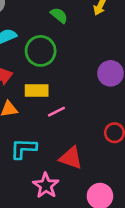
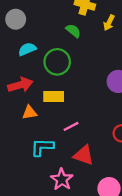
pink line: (56, 112) -> (71, 126), moved

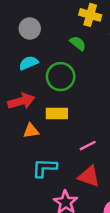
gray circle: (16, 19) -> (30, 28), moved
pink line: (71, 126) -> (88, 146), moved

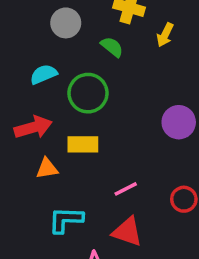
gray circle: (30, 28) -> (66, 23), moved

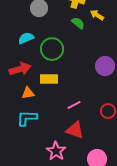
yellow arrow: (165, 35) -> (97, 15), turned 96
green semicircle: (112, 47) -> (78, 23), moved
cyan L-shape: (66, 220) -> (27, 118), moved

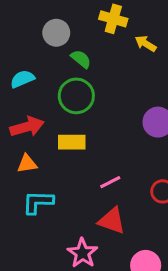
green semicircle: (78, 23) -> (81, 59), moved
cyan semicircle: (26, 38) -> (22, 79), moved
orange triangle: (28, 93) -> (27, 164), moved

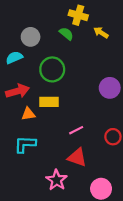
gray circle: (56, 33) -> (31, 37), moved
green semicircle: (81, 59) -> (66, 34), moved
orange triangle: (27, 164) -> (28, 114), moved

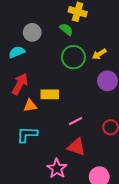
yellow arrow: (101, 33) -> (99, 54), moved, turned -64
green circle: (52, 69) -> (73, 57), moved
red arrow: (17, 91) -> (20, 84), turned -45

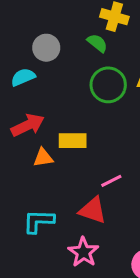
red arrow: (20, 84) -> (28, 125), turned 35
cyan L-shape: (27, 135) -> (39, 221), moved
red triangle: (77, 147) -> (93, 210), moved

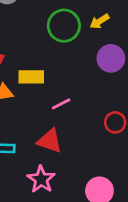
pink line: (111, 181) -> (61, 104), moved

